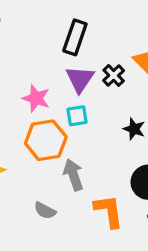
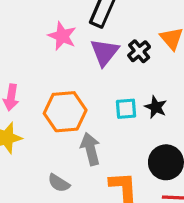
pink star: (36, 98) -> (62, 36), moved
cyan square: (77, 116) -> (126, 109), moved

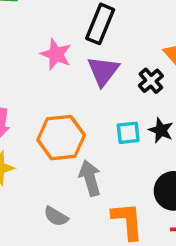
black cross: (139, 51) -> (151, 81), moved

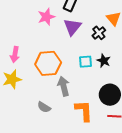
pink star: (56, 54) -> (46, 17), turned 30

